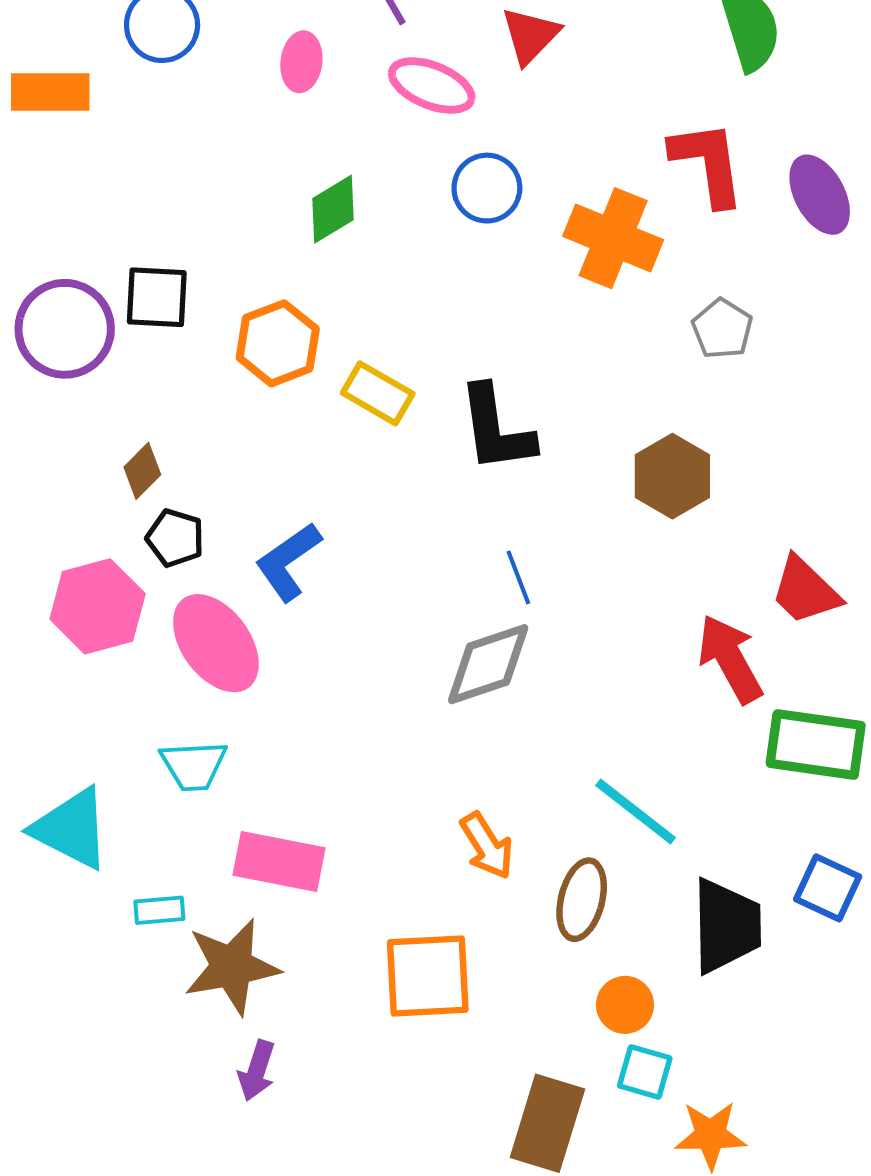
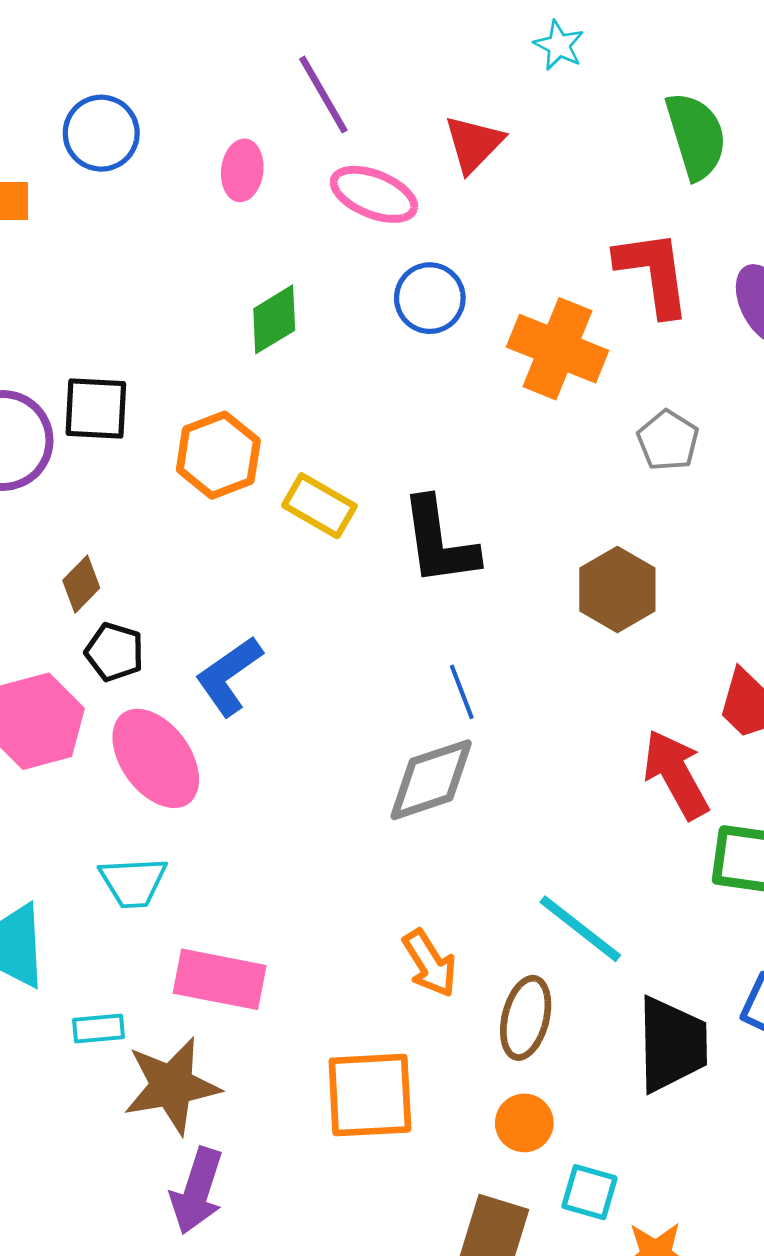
orange circle: (625, 1005) -> (524, 1123), moved
purple arrow: (257, 1071) -> (197, 1191), size x1.4

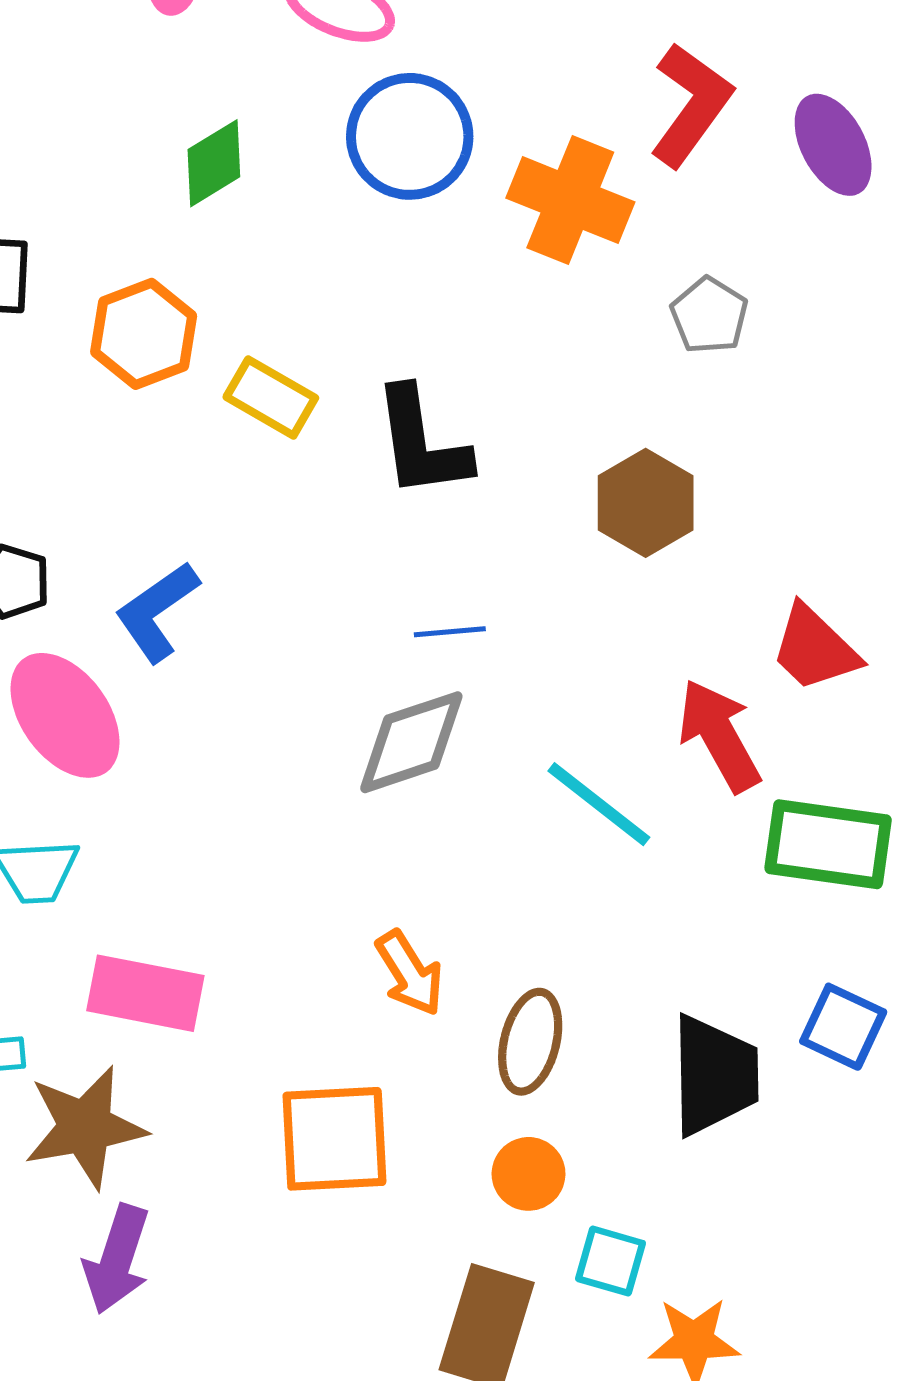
red L-shape: (653, 273) -> (691, 105), turned 44
blue circle: (430, 298) -> (410, 136), size x1.4
blue line: (462, 692) -> (450, 632), turned -74
cyan line: (580, 929) -> (599, 804), moved

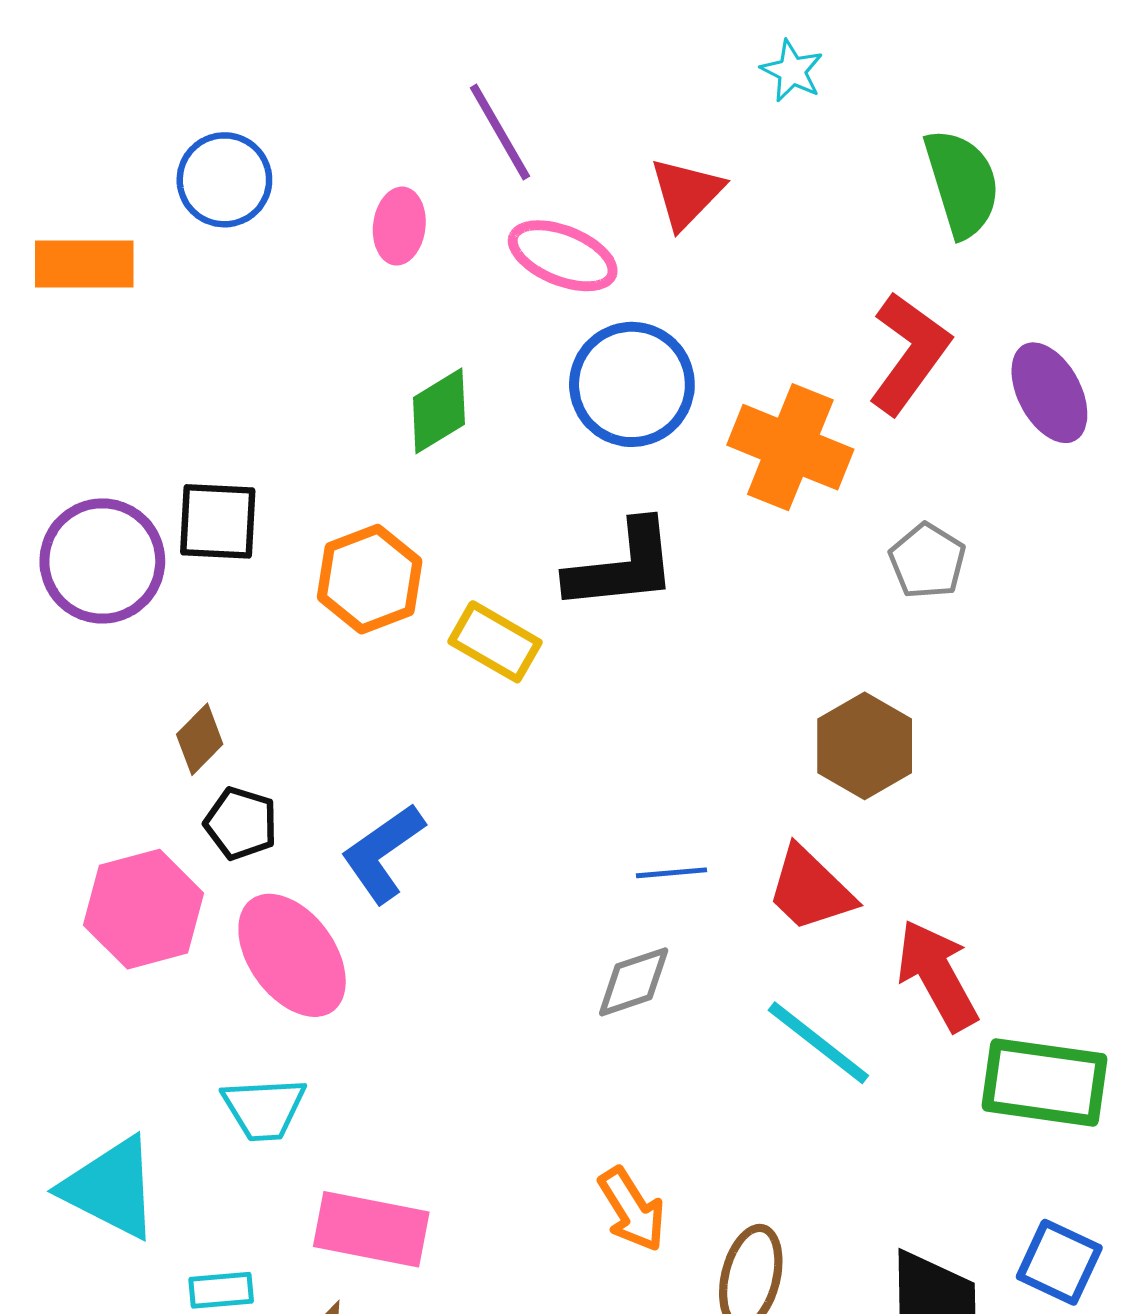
black L-shape: (421, 443) -> (622, 566), moved, turned -88
red trapezoid: (815, 648) -> (810, 889), moved
gray diamond: (411, 742) -> (634, 982), size x0.7

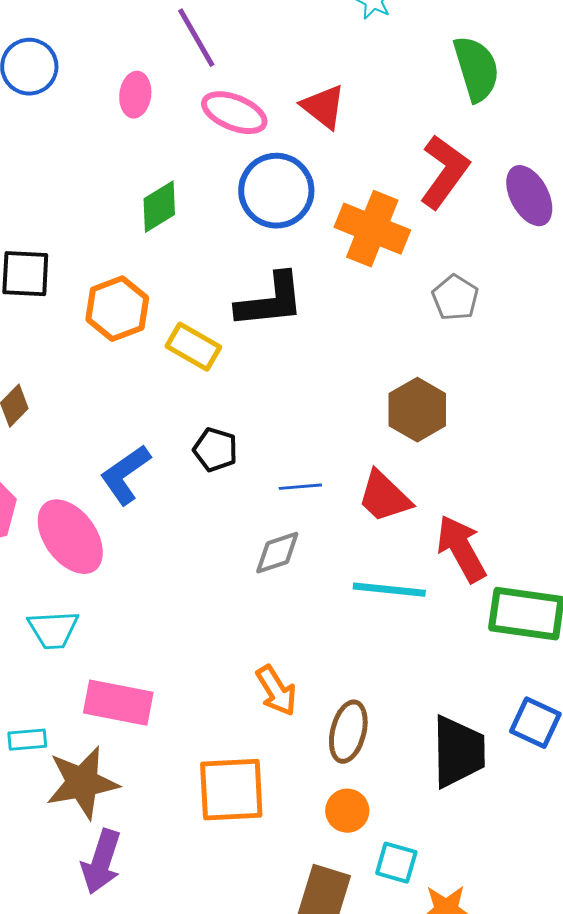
red triangle: (686, 193) -> (323, 107), moved, turned -36
black pentagon: (241, 823) -> (215, 450), moved
cyan line: (818, 1043) -> (389, 590), turned -32

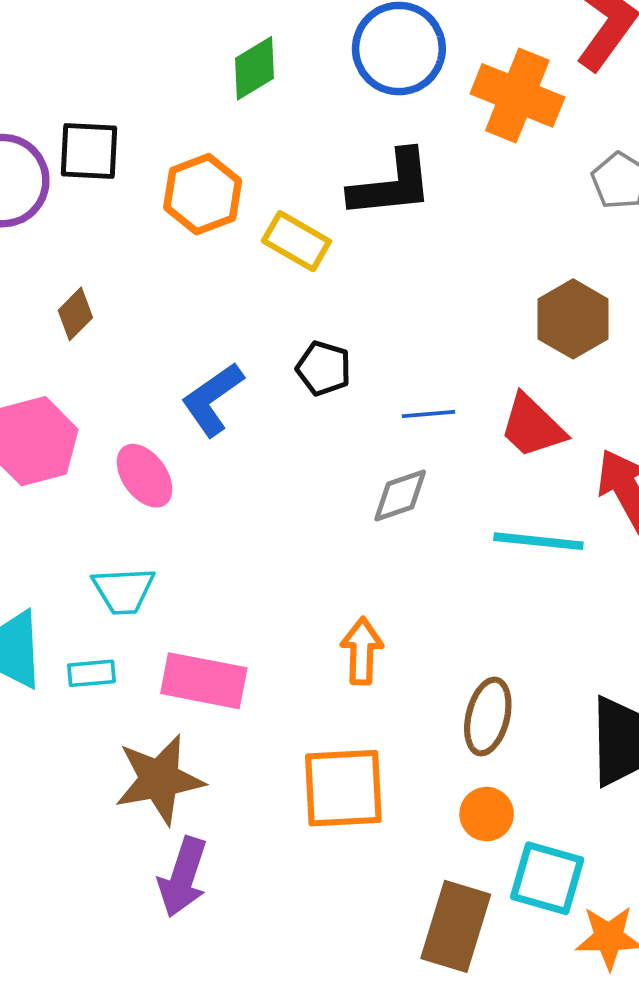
pink ellipse: (70, 537) -> (145, 476), size x0.7
orange arrow: (276, 691) -> (362, 651), moved, turned -146
cyan rectangle: (27, 740) -> (91, 673), moved
cyan square: (396, 863) -> (547, 878), size x1.4

